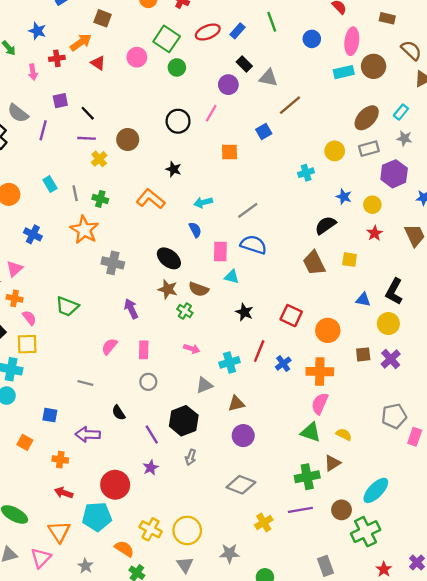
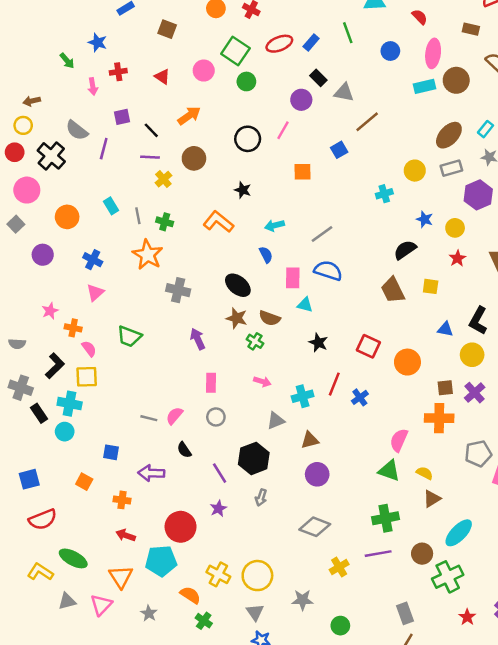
orange arrow: (81, 42) -> (189, 116), moved
pink triangle: (15, 269) -> (95, 293), moved
pink semicircle: (109, 346) -> (174, 416), moved
orange cross: (320, 372) -> (439, 418), moved
brown triangle: (332, 463) -> (432, 499), moved

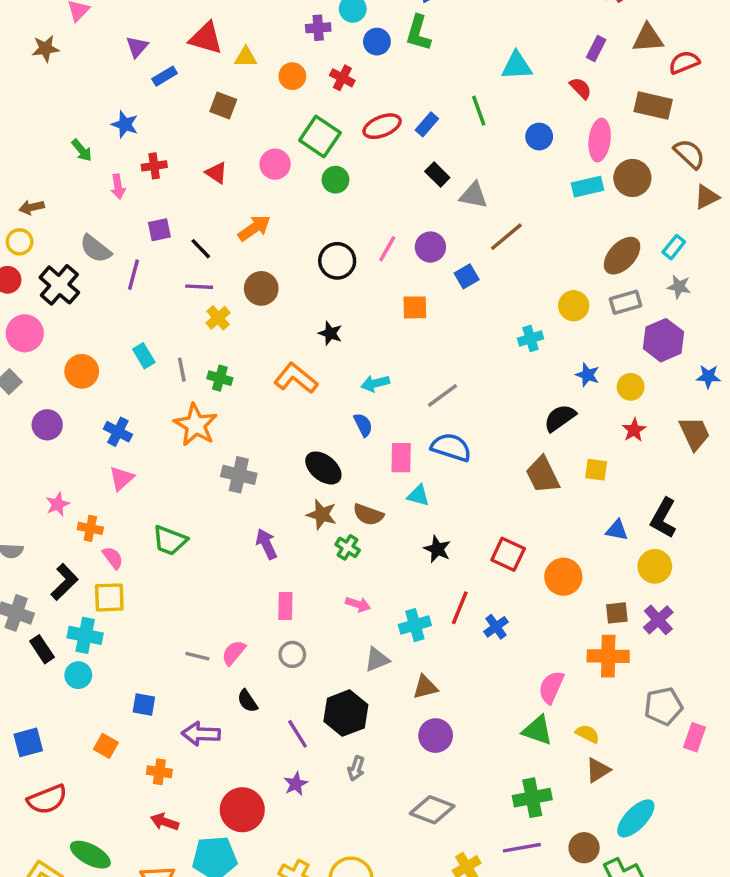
brown rectangle: (471, 29) -> (653, 105), size x1.5
purple circle: (301, 100) -> (430, 247), moved

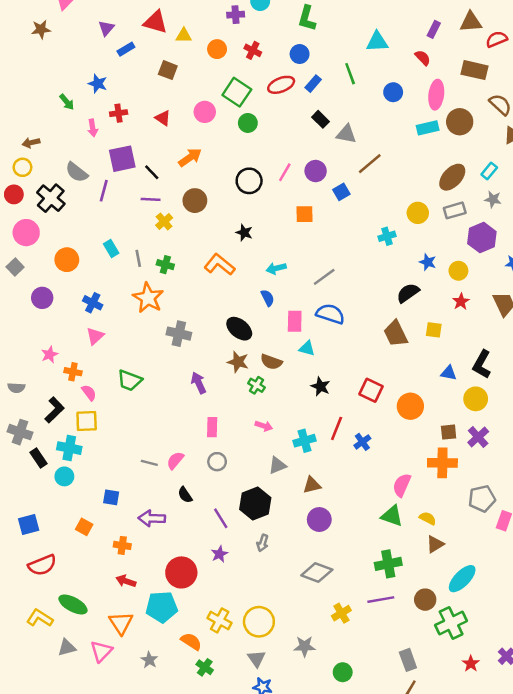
blue circle: (377, 42) -> (300, 54), moved
purple square: (159, 230) -> (122, 159), size x1.6

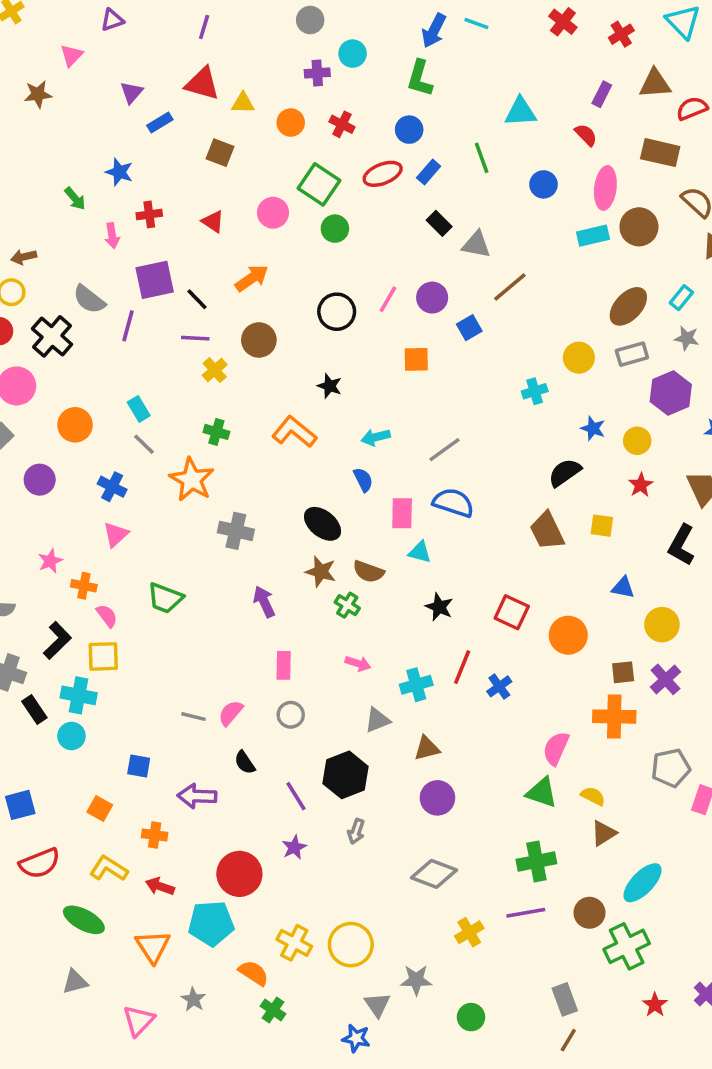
gray line: (138, 258) -> (144, 444), moved, turned -35
black L-shape: (482, 364) -> (681, 545), moved
yellow L-shape: (40, 618) -> (109, 869), moved
pink triangle: (101, 651) -> (139, 1021), moved
gray triangle: (256, 659) -> (377, 1005), moved

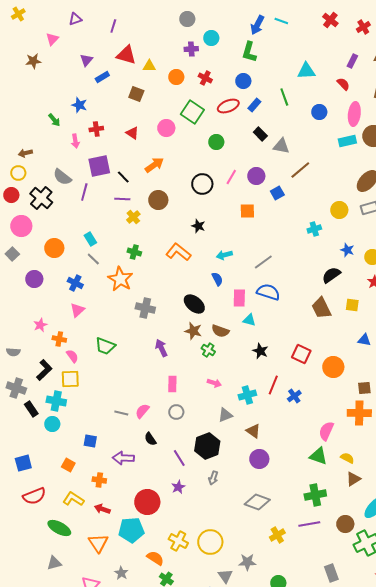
purple line: (204, 27) -> (113, 26), moved
green circle: (335, 229) -> (216, 142), moved
brown triangle: (427, 748) -> (253, 431), turned 49

